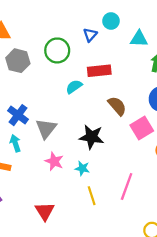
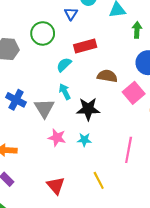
brown semicircle: (117, 106) -> (107, 76), turned -30
cyan arrow: (15, 143) -> (65, 92), moved
yellow line: (92, 196) -> (99, 180), moved

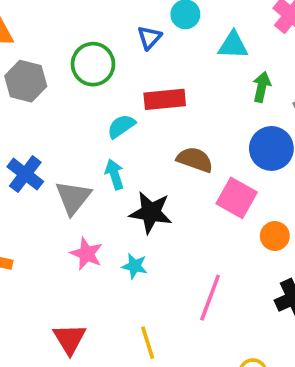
pink square: (134, 93) -> (237, 198), turned -30

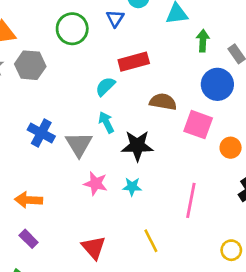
green circle: (93, 64) -> (72, 29), moved

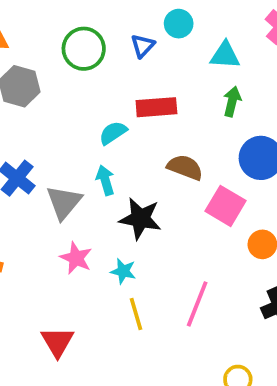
green arrow: (203, 41) -> (232, 101), moved
yellow line: (151, 241) -> (136, 314), moved

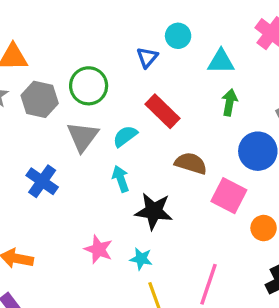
green circle: (84, 49) -> (89, 86), moved
red rectangle: (156, 107) -> (162, 111), turned 52
gray triangle: (64, 202) -> (83, 137), moved

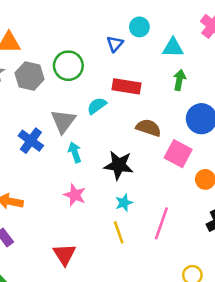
red rectangle: (162, 111) -> (126, 86), turned -36
gray triangle: (83, 137) -> (63, 121), moved
cyan arrow: (121, 179) -> (75, 152), moved
cyan star: (141, 259) -> (124, 203), moved, turned -30

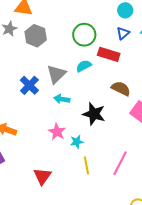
blue triangle: (115, 44) -> (123, 33), moved
green circle: (68, 66) -> (84, 35), moved
cyan arrow: (75, 152) -> (62, 99), turned -70
cyan star: (124, 203) -> (77, 142), moved

